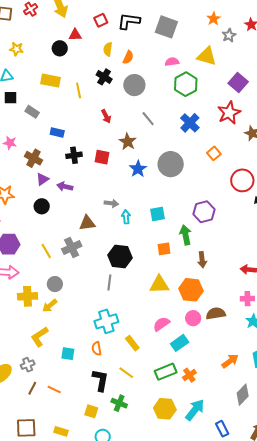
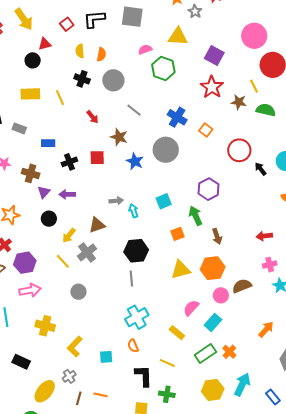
blue cross: (190, 123) -> (177, 117), moved
yellow cross: (28, 296) -> (45, 326), moved, turned 30
yellow arrow: (50, 306) -> (69, 235), moved
yellow rectangle: (132, 343) -> (177, 333), moved

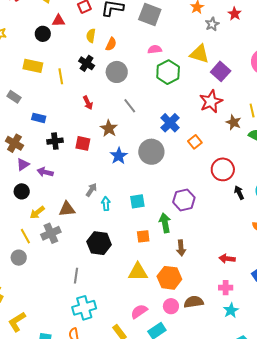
yellow triangle: (178, 37) -> (200, 54), moved
gray arrow: (116, 201) -> (91, 190), turned -64
gray line: (131, 279) -> (76, 276), moved
gray circle: (78, 292) -> (19, 258), moved

